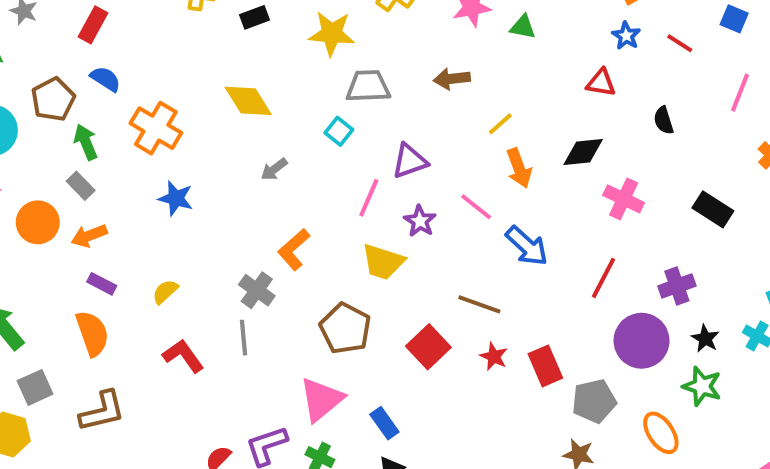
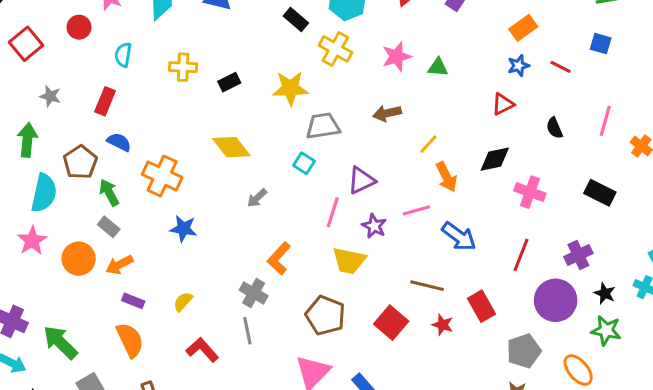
blue star: (626, 36) -> (518, 66), turned 30
red triangle: (601, 83) -> (503, 104), turned -30
pink line: (740, 93) -> (605, 121), moved
pink line: (476, 207) -> (416, 210), turned -48
red rectangle: (545, 366) -> (481, 306), moved

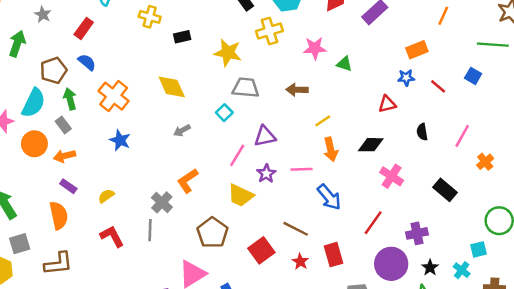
yellow cross: (335, 49) -> (269, 31), turned 30
cyan semicircle: (44, 193) -> (34, 103), moved

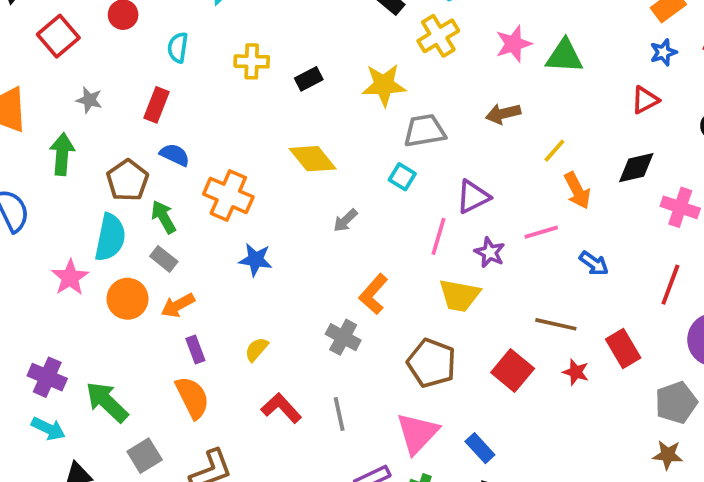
green triangle: (344, 64) -> (564, 56), size x1.5
purple rectangle: (68, 186) -> (195, 350), turned 49
blue arrow: (329, 197) -> (594, 263), size x0.7
gray line: (150, 230) -> (339, 414), moved

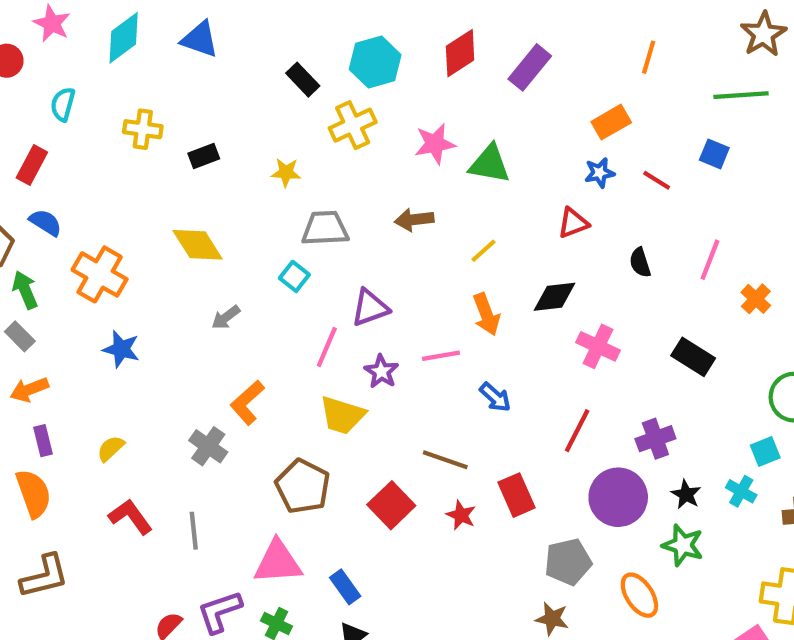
yellow star: (384, 85) -> (286, 172), size x0.6
yellow line: (554, 151) -> (483, 251), moved
pink triangle: (417, 433) -> (278, 562), turned 36

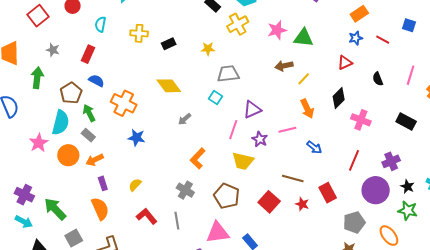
brown arrow: (414, 220) -> (284, 66), moved
black diamond: (555, 297) -> (339, 98), turned -35
gray cross: (208, 446) -> (185, 190), moved

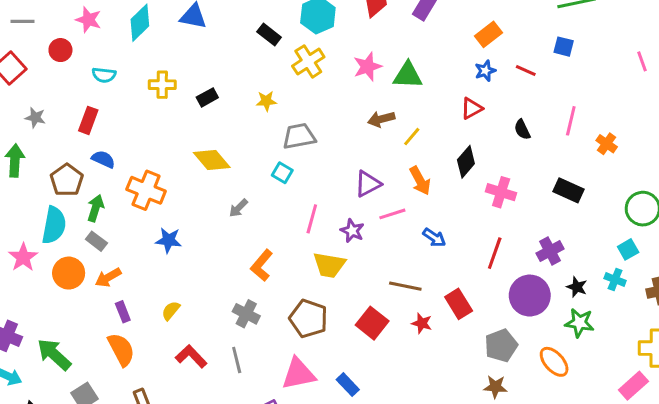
cyan semicircle: (101, 24) -> (104, 75), turned -91
purple triangle: (252, 110) -> (368, 184), moved
green arrow: (89, 113) -> (96, 208), turned 48

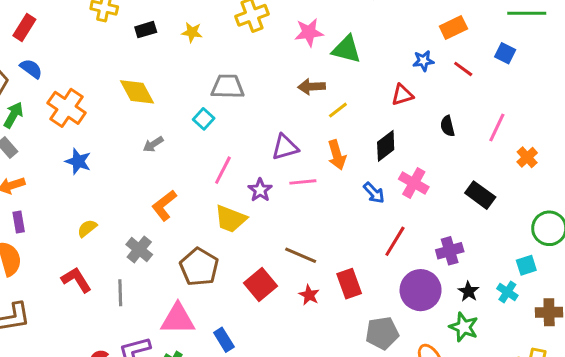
orange rectangle: (489, 34) -> (453, 28), moved
yellow star: (266, 101) -> (192, 32), moved
blue arrow: (434, 238) -> (374, 193), moved
yellow semicircle: (171, 311) -> (87, 228), moved

